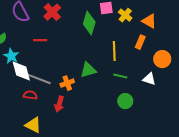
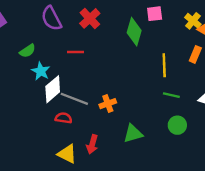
yellow cross: (125, 15) -> (193, 21), moved
green triangle: (88, 70) -> (133, 134), moved
white diamond: (21, 71) -> (53, 89), turned 65
red arrow: (59, 104) -> (92, 144), moved

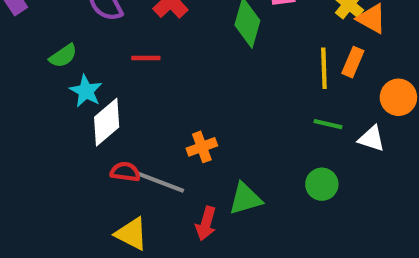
yellow line: (164, 65) -> (324, 68), moved
green line: (171, 95) -> (328, 124), moved
gray line: (74, 99) -> (160, 182), moved
red arrow: (92, 144) -> (206, 224), moved

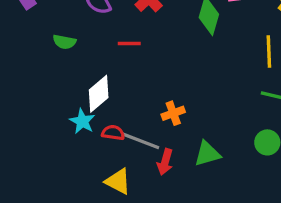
green semicircle: (63, 56) -> (64, 42), turned 45
cyan star: (86, 91) -> (82, 121), moved
red arrow: (206, 224) -> (165, 162), moved

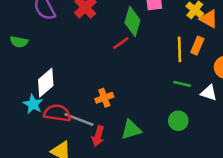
red line: (129, 43) -> (121, 43), moved, turned -36
red semicircle: (113, 133) -> (57, 113), size x1.5

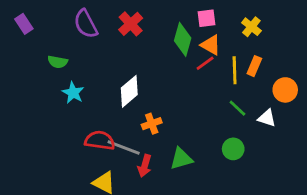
orange triangle: (209, 19) -> (211, 45), moved
red line: (121, 43) -> (205, 63), moved
white diamond: (46, 83) -> (129, 91), moved
green line: (182, 84) -> (237, 108), turned 30
cyan star: (33, 104) -> (73, 93), moved

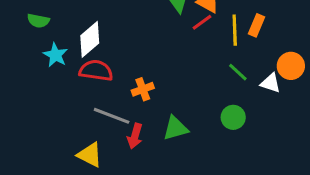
orange circle: (285, 90) -> (291, 66), moved
white diamond: (129, 91) -> (90, 39), moved
red semicircle: (100, 140) -> (96, 71), moved

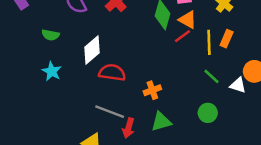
cyan star: (55, 55) -> (52, 71), moved
red semicircle: (96, 71) -> (112, 73), moved
orange cross: (143, 89) -> (152, 90), moved

